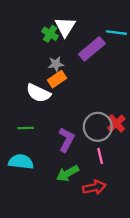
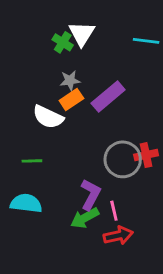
purple rectangle: (92, 49) -> (108, 97), moved
red cross: (116, 123) -> (146, 155), turned 30
purple L-shape: (66, 140) -> (90, 195), moved
pink line: (100, 156) -> (114, 211), moved

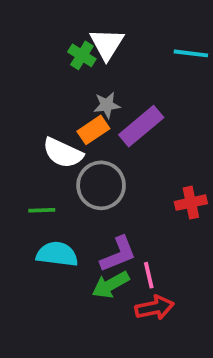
gray star: (70, 80) -> (107, 105), moved
gray circle: (123, 159) -> (101, 185), moved
purple L-shape: (90, 195) -> (118, 254), turned 40
cyan semicircle: (26, 203) -> (57, 254), moved

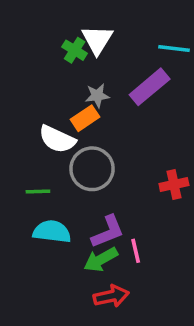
purple rectangle: (141, 126) -> (150, 87), moved
red arrow: (155, 308) -> (111, 296), moved

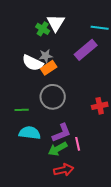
gray star: (97, 96) -> (46, 56), moved
white semicircle: (57, 139) -> (33, 63), moved

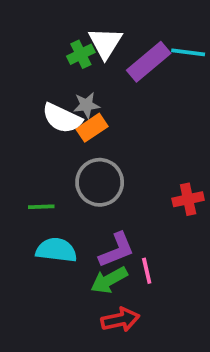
green cross: (43, 29) -> (81, 54), turned 32
purple rectangle: (86, 50) -> (149, 62), moved

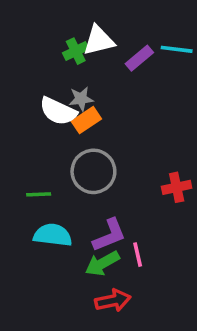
white triangle: (105, 43) -> (99, 40), turned 44
purple rectangle: (149, 62) -> (139, 58), size x0.7

